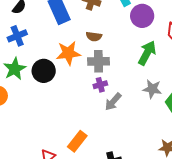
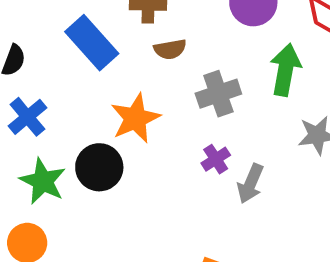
brown semicircle: (94, 36) -> (170, 49), moved
gray cross: (98, 61) -> (218, 94), moved

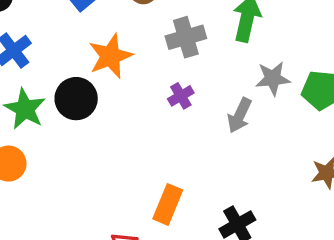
gray arrow: (250, 184) -> (240, 115), moved

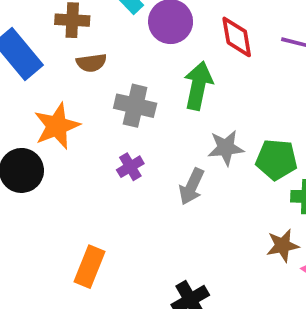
gray cross: (186, 37) -> (135, 106), turned 30
orange rectangle: (168, 204) -> (90, 267), moved

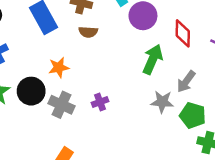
gray cross: (135, 106) -> (62, 105), moved
orange star: (57, 126) -> (59, 67), size x0.7
gray arrow: (192, 186) -> (186, 82), moved

